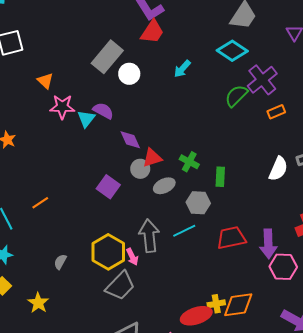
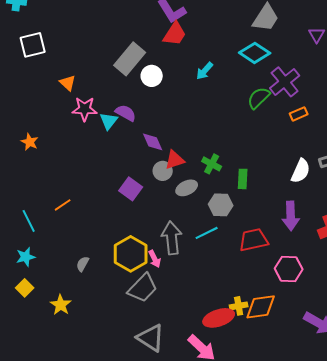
purple arrow: (268, 244) -> (291, 216), moved
pink hexagon: (283, 267) -> (289, 269), moved

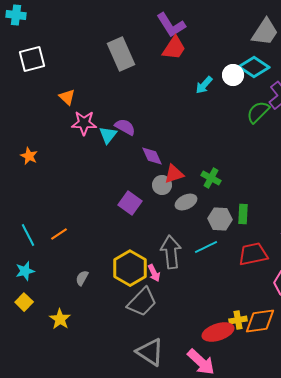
gray rectangle: (130, 59) -> (121, 54), moved, turned -64
white circle: (152, 76) -> (233, 75), moved
green rectangle: (243, 179) -> (243, 214), moved
orange line: (63, 205) -> (59, 234), moved

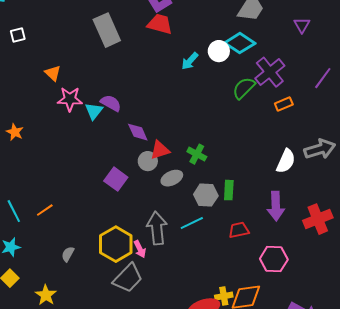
red trapezoid: (174, 48) -> (160, 24), turned -108
white square: (32, 59) -> (18, 35), size x0.6
red trapezoid: (253, 254) -> (239, 230), size x0.7

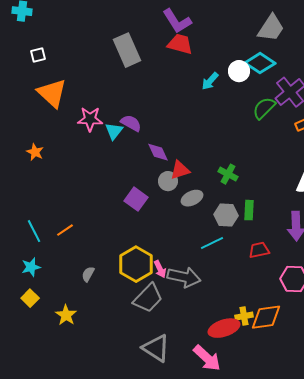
orange triangle: (53, 73) -> (52, 93), moved, size x1.8
green cross: (197, 154) -> (228, 174), moved
gray arrow: (157, 228) -> (184, 277), moved, turned 108

